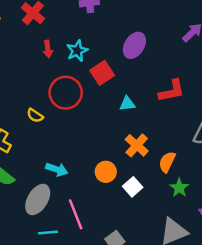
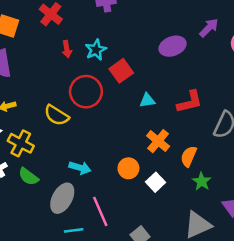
purple ellipse: (134, 45) -> (173, 46), moved, turned 40
red L-shape: (172, 91) -> (190, 102), moved
yellow semicircle: (35, 115) -> (57, 115), size x1.5

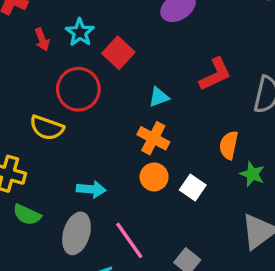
cyan triangle: (147, 100) -> (159, 97), moved
orange cross: (158, 141) -> (153, 138), moved

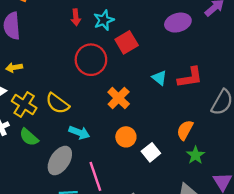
cyan triangle: (159, 97) -> (159, 78), moved, turned 42
yellow semicircle: (47, 128) -> (57, 103), moved
orange cross: (153, 138) -> (119, 98), moved

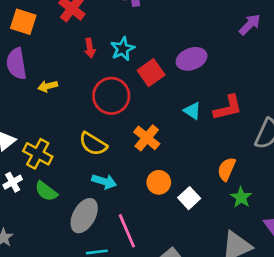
purple ellipse: (178, 23) -> (192, 59), moved
yellow arrow: (14, 68) -> (48, 86), moved
yellow semicircle: (57, 103) -> (93, 144), moved

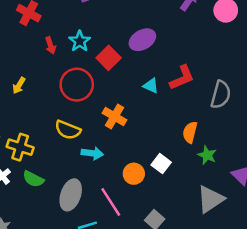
yellow arrow: (48, 86) -> (19, 86), turned -35
cyan arrow: (104, 181) -> (92, 153), moved
orange circle: (159, 182) -> (134, 174), moved

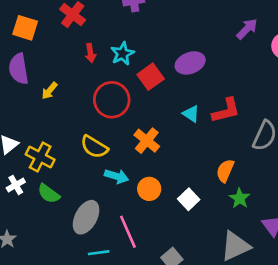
orange circle: (134, 174) -> (149, 189), moved

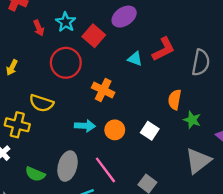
yellow semicircle: (94, 147) -> (41, 103), moved
green semicircle: (49, 194) -> (35, 174), moved

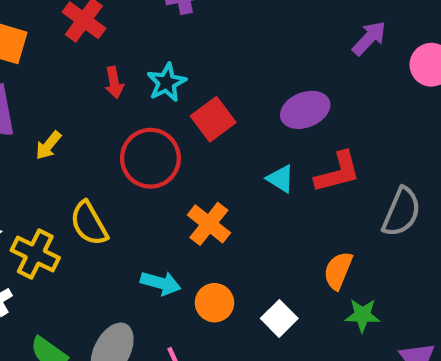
purple ellipse: (124, 17) -> (305, 110), moved
yellow semicircle: (41, 103) -> (89, 223), turned 30
green star: (192, 120) -> (362, 315), turned -30

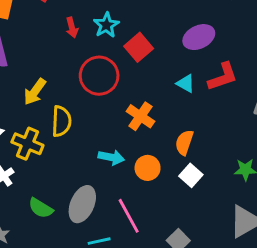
yellow arrow: (48, 145) -> (35, 92), moved, size x1.4
yellow semicircle: (89, 223) -> (61, 121), turned -144
orange semicircle: (338, 271) -> (184, 142), moved

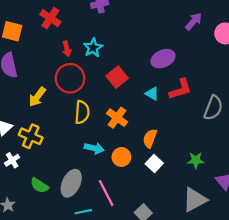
red square: (139, 47) -> (117, 77), moved
red circle: (99, 76) -> (70, 78), moved
yellow semicircle: (61, 121) -> (82, 112), moved

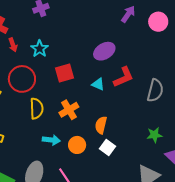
red arrow: (67, 49) -> (13, 45), moved
red square: (117, 77) -> (65, 73), turned 30
orange cross: (117, 118) -> (69, 110), turned 30
green star: (196, 160) -> (154, 135), moved

